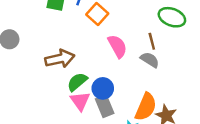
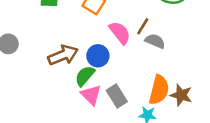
brown line: (152, 41) -> (143, 26), moved, turned 56
blue circle: (103, 88) -> (98, 56), moved

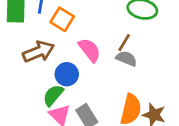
brown line: (143, 26) -> (124, 43), moved
brown arrow: (63, 55) -> (38, 52), moved

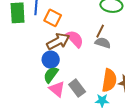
brown arrow: (38, 52) -> (58, 41), moved
blue circle: (67, 74) -> (51, 60), moved

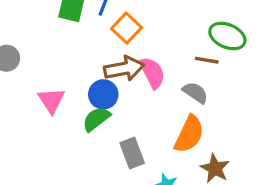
brown line: (100, 31) -> (207, 60), moved, turned 56
orange semicircle: (109, 80) -> (189, 134), moved
pink triangle: (57, 89) -> (51, 100), moved

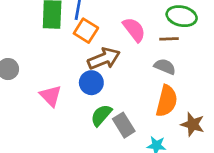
orange square: (127, 28) -> (86, 31), moved
pink semicircle: (152, 73) -> (134, 30), moved
green semicircle: (96, 119) -> (101, 115), moved

